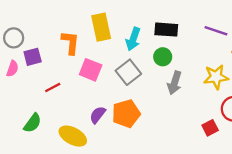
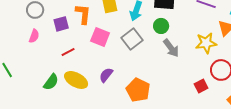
purple square: (33, 57) -> (61, 24), moved
gray arrow: (175, 83) -> (171, 48), turned -54
orange pentagon: (126, 114) -> (138, 90), moved, turned -30
yellow ellipse: (73, 136) -> (76, 80), moved

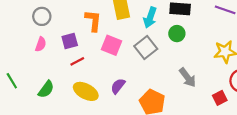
purple square: (61, 24) -> (70, 41), moved
gray arrow: (171, 48) -> (188, 77), moved
green semicircle: (51, 82) -> (46, 89), moved

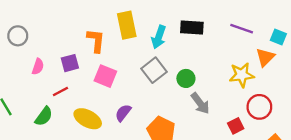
gray circle: (42, 16) -> (18, 36), moved
green circle: (177, 34) -> (186, 78), moved
pink square: (111, 45) -> (105, 76), moved
red line: (77, 61) -> (60, 91), moved

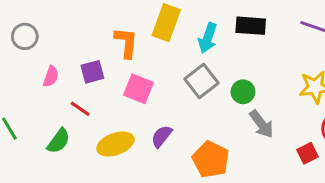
yellow rectangle: (127, 25) -> (166, 23), turned 32
red line: (60, 91) -> (80, 109), turned 63
yellow ellipse: (88, 119) -> (115, 144), turned -48

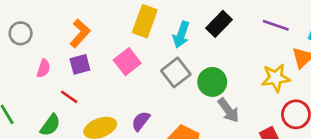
black rectangle: (251, 26) -> (219, 24), turned -50
orange L-shape: (126, 43) -> (80, 33), moved, turned 36
pink square: (138, 89) -> (127, 62), moved, turned 30
green circle: (243, 92) -> (212, 82), size x1.4

